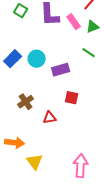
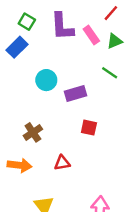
blue rectangle: (13, 59) -> (17, 47), moved
red triangle: (50, 118) -> (62, 163), moved
orange arrow: (15, 143) -> (19, 165), moved

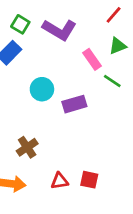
purple L-shape: (62, 26) -> (60, 30), turned -56
pink rectangle: (91, 35) -> (92, 59), moved
red square: (89, 128) -> (89, 180), moved

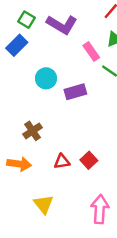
red square: (89, 180) -> (89, 160), turned 35

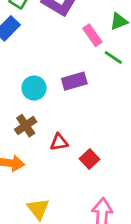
cyan circle: (46, 78) -> (34, 88), moved
red triangle: (62, 161) -> (59, 142), moved

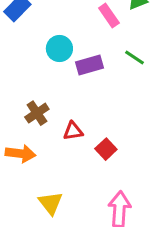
green line: (113, 57) -> (134, 58), moved
cyan circle: (34, 88) -> (59, 49), moved

